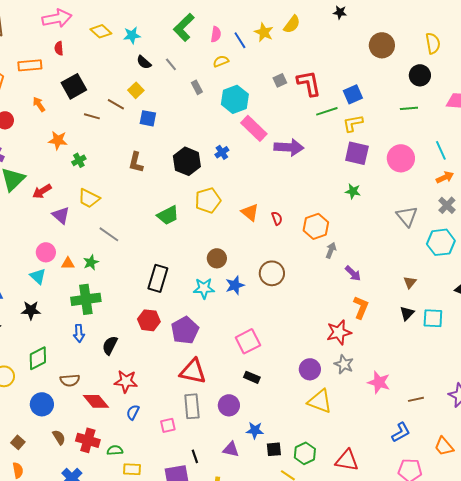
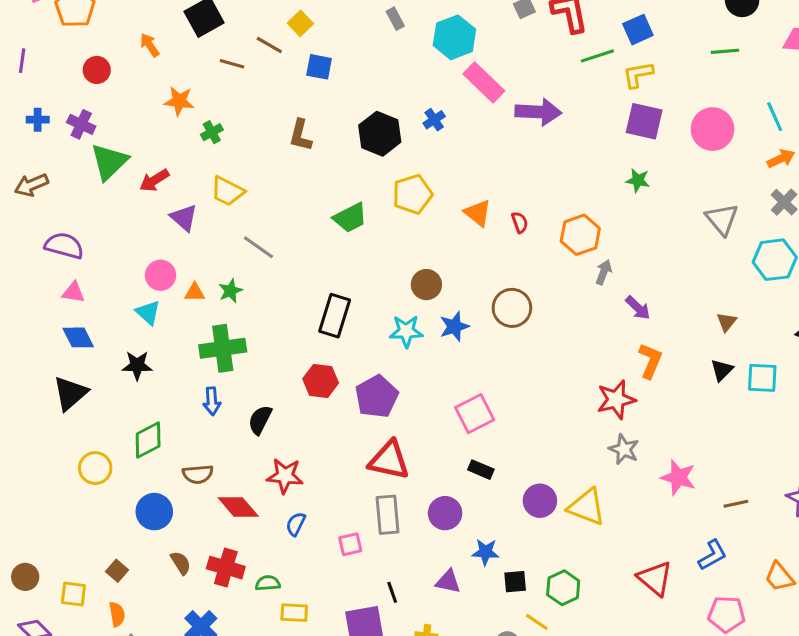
purple circle: (310, 369) -> (540, 501), moved
red triangle: (347, 460) -> (655, 578), moved, turned 30

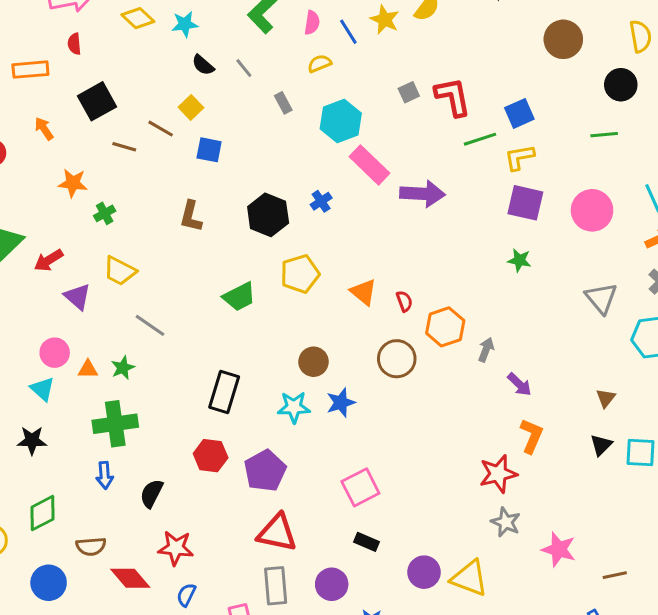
orange hexagon: (580, 235) -> (445, 327), moved
brown circle: (512, 308) -> (397, 359), moved

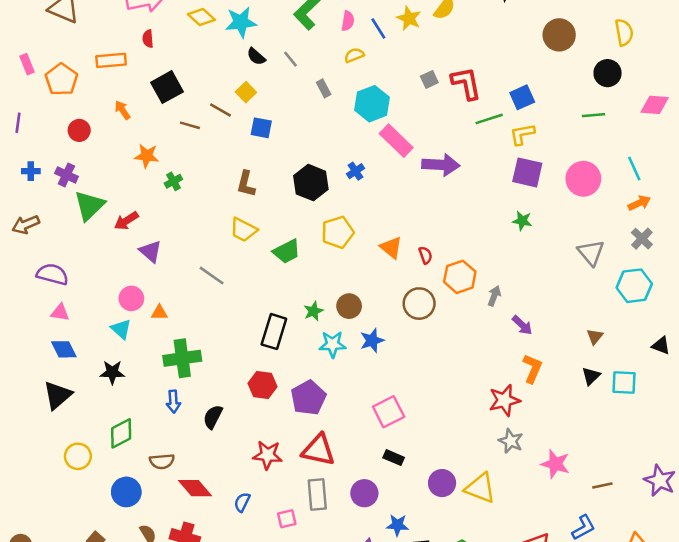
cyan star: (185, 24) -> (241, 22), size x1.4
yellow trapezoid: (120, 271) -> (243, 230), moved
green star: (123, 368) -> (313, 311), moved
red star: (176, 548) -> (268, 455), moved

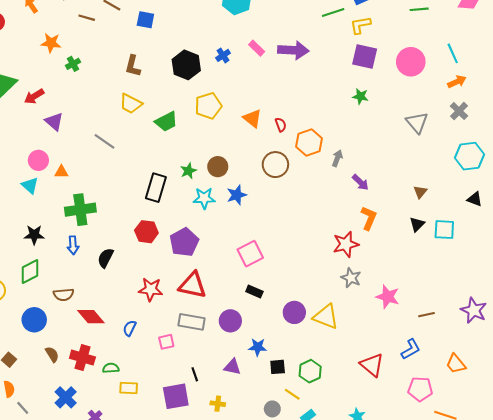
pink rectangle: (396, 141) -> (257, 48), moved, size x0.6
cyan hexagon: (634, 286) -> (469, 156), moved
black star: (112, 372) -> (34, 235), moved
gray rectangle: (317, 494) -> (192, 322), turned -75

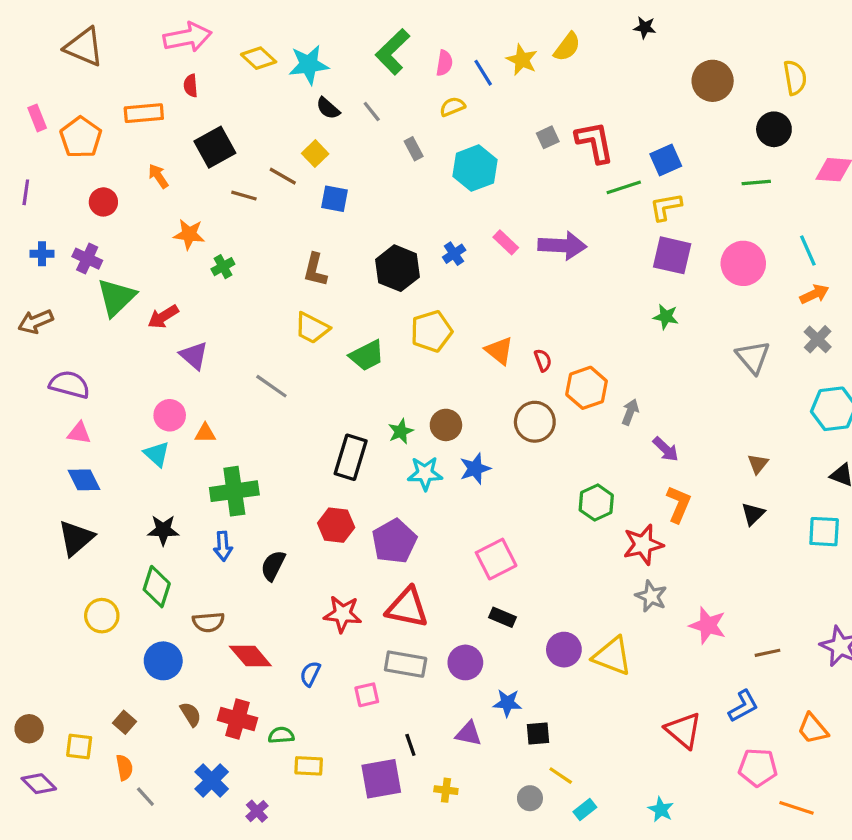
cyan square: (444, 230) -> (824, 532), moved
green diamond: (30, 272) -> (157, 587), turned -45
green hexagon: (310, 371) -> (596, 503), moved

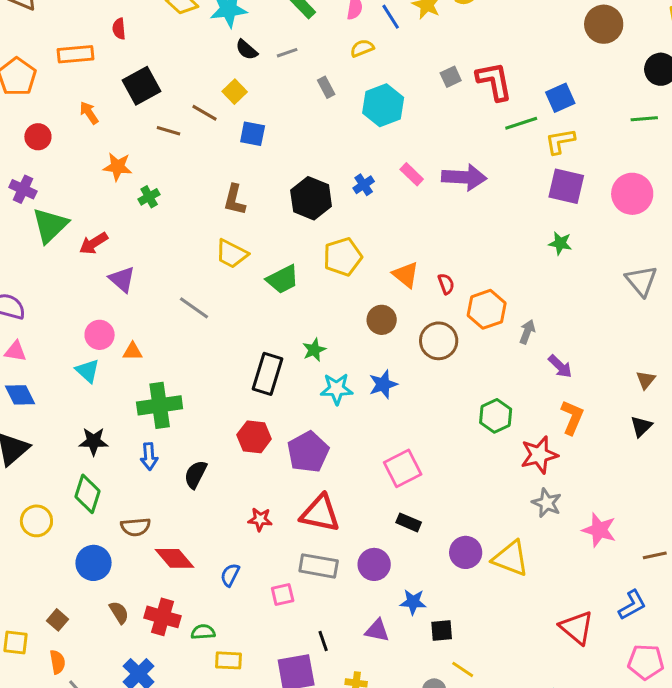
gray line: (372, 111) -> (287, 53), turned -70
brown circle: (446, 425) -> (382, 320), moved
red star: (343, 614) -> (260, 519), size x0.7

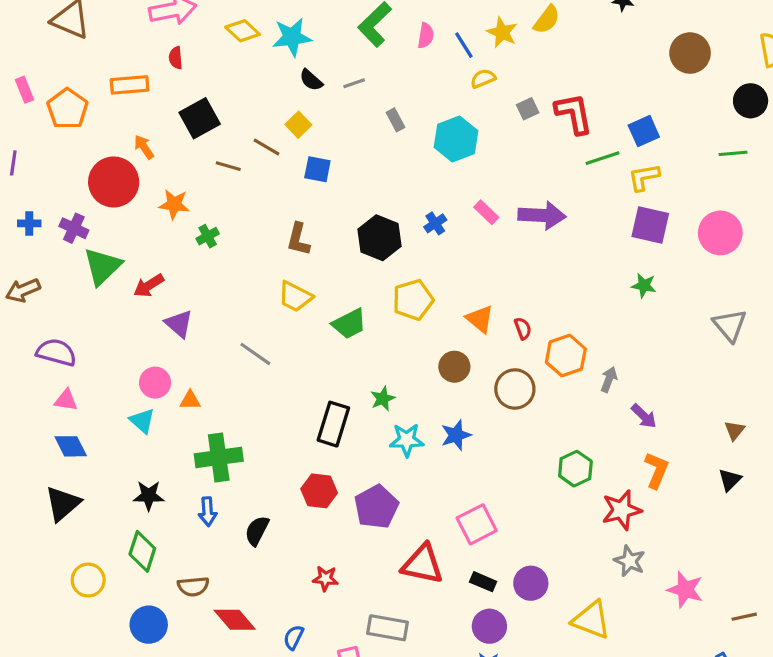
yellow semicircle: (362, 48) -> (483, 79), moved
red circle: (38, 137) -> (114, 182), moved, size x1.8
red triangle: (320, 513) -> (423, 564), moved
purple circle: (466, 552) -> (531, 583), moved
purple circle: (374, 564) -> (489, 626), moved

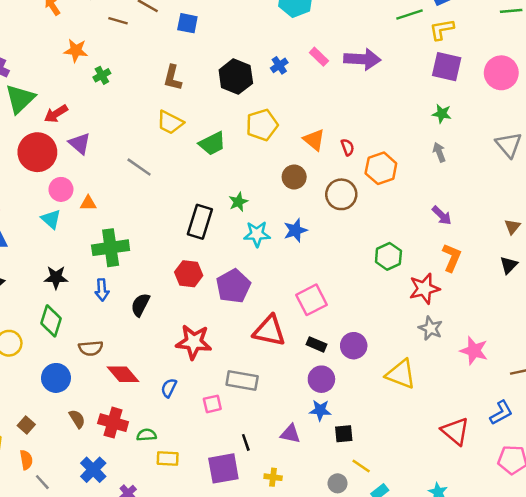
red circle: (114, 182) -> (37, 152), moved
gray arrow: (609, 379) -> (439, 152), moved, turned -42
red star: (325, 578) -> (194, 342), size x1.8

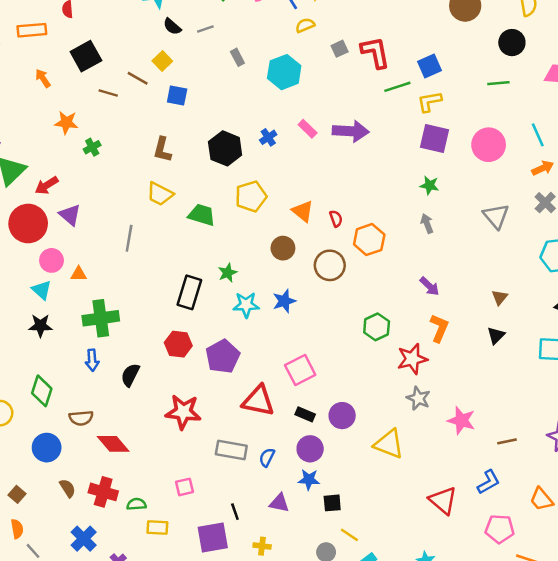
green trapezoid: (212, 144) -> (202, 215), turned -136
gray line: (139, 167) -> (129, 238), turned 65
black star: (56, 277) -> (40, 326), moved
blue semicircle: (169, 388) -> (267, 457), moved
pink square: (212, 404) -> (184, 487), moved

